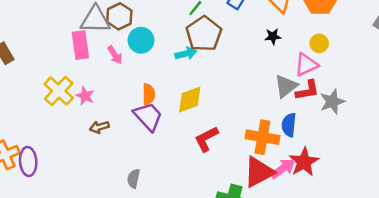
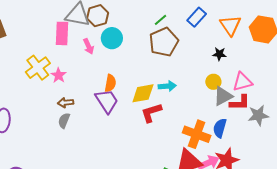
yellow circle: (319, 43) -> (213, 82), moved
cyan arrow: (186, 54) -> (167, 86), moved
red L-shape: (206, 139) -> (151, 113), moved
gray semicircle: (133, 179) -> (64, 121), moved

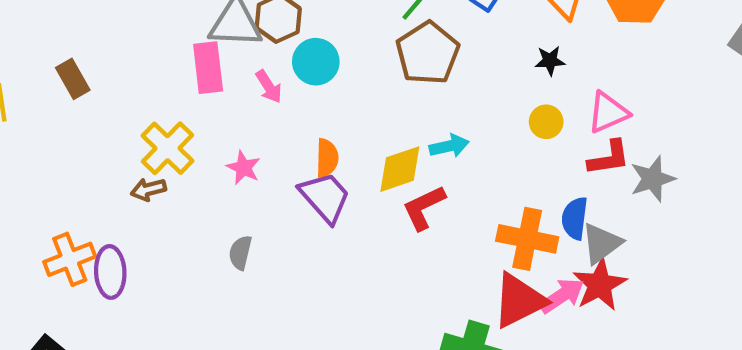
pink star: (59, 75) -> (243, 168), moved
gray triangle: (223, 96) -> (601, 243), moved
brown arrow: (66, 103) -> (148, 189), moved

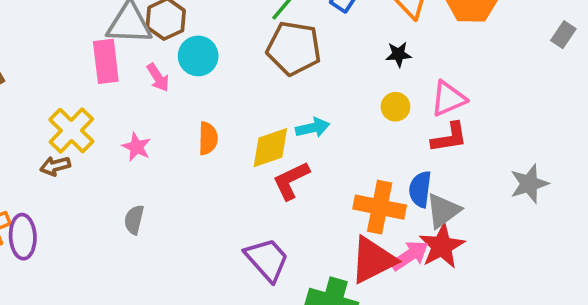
brown pentagon: (428, 53) -> (294, 48), turned -30
gray star: (653, 179) -> (529, 184), moved
purple trapezoid: (325, 197) -> (267, 260), moved

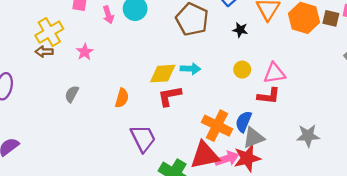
black star: (399, 54) -> (240, 30), moved
orange semicircle: (208, 138) -> (122, 98), moved
brown arrow: (55, 166) -> (44, 52), moved

